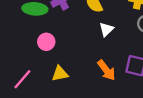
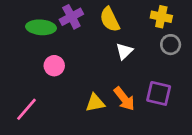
yellow triangle: (60, 74) -> (95, 103), moved

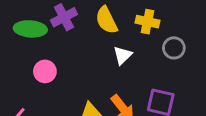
yellow cross: (161, 17) -> (148, 22), moved

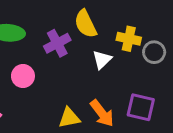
purple cross: (64, 17) -> (57, 43), moved
yellow cross: (148, 22) -> (129, 39), moved

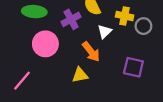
pink circle: (23, 76) -> (45, 44), size x1.5
orange arrow: (102, 113) -> (91, 52), moved

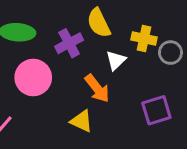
purple square: (133, 67) -> (156, 110), turned -30
yellow triangle: (80, 75) -> (82, 121), turned 36

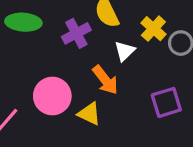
yellow cross: (144, 38) -> (153, 29), turned 30
pink circle: (33, 77) -> (52, 96), moved

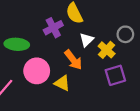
green ellipse: (23, 22) -> (17, 44), moved
yellow cross: (153, 29) -> (107, 50), moved

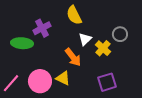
purple cross: (53, 28) -> (42, 28), moved
pink circle: (37, 71) -> (40, 81), moved
purple square: (115, 75) -> (107, 82), moved

